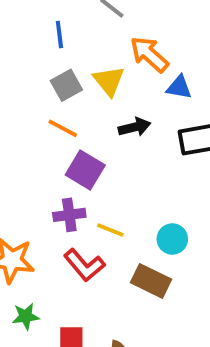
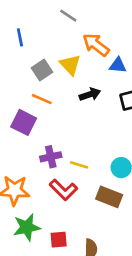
blue line: (59, 34) -> (20, 37), moved
purple square: (85, 170) -> (24, 122), moved
green star: (26, 316) -> (27, 227), size x1.5

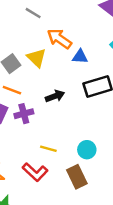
black arrow: (90, 94) -> (55, 96), moved
purple cross: (51, 157) -> (24, 114), moved
brown rectangle: (109, 197) -> (77, 177), turned 45

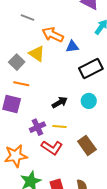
black arrow: (55, 96) -> (60, 102), moved
purple cross: (24, 114) -> (37, 127), moved
cyan circle: (87, 150) -> (89, 101), moved

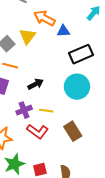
yellow triangle: (37, 54) -> (27, 36), turned 30
cyan circle: (89, 101) -> (77, 87), size x1.6
black arrow: (60, 102) -> (36, 84), moved

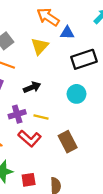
yellow triangle: (27, 36) -> (40, 46), moved
cyan circle: (77, 87) -> (77, 94), size x0.7

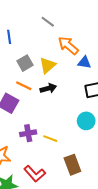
yellow triangle: (40, 46) -> (48, 65), moved
black arrow: (32, 87) -> (48, 88), moved
red L-shape: (30, 138) -> (35, 174), moved

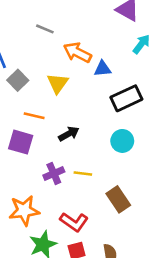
gray square: (25, 63) -> (18, 80), moved
black arrow: (48, 88) -> (69, 134), moved

